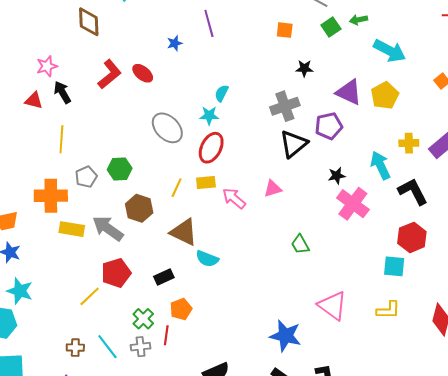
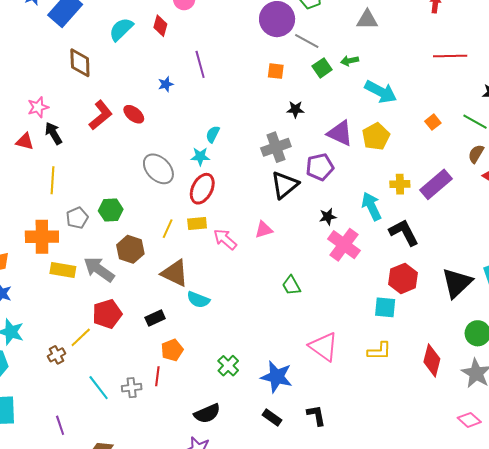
green cross: (143, 319) -> (228, 366), moved
brown cross: (75, 348) -> (57, 355), moved, turned -30

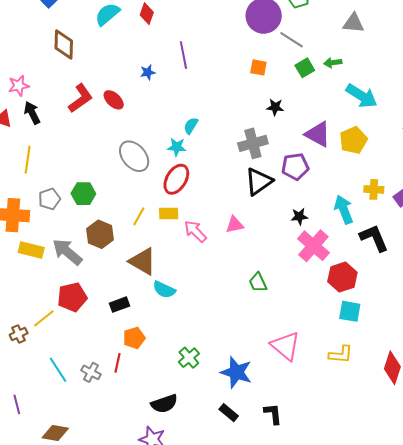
red hexagon: (403, 278) -> (342, 277), moved
gray cross: (132, 388) -> (91, 372), turned 30

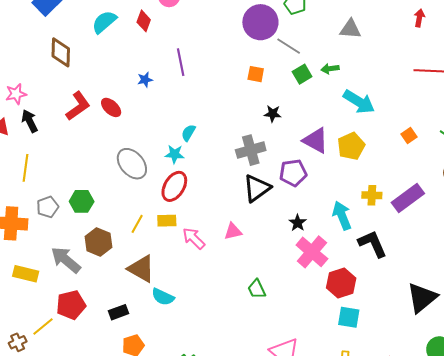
black star: (299, 216) -> (298, 223), turned -30
yellow rectangle: (31, 250) -> (26, 274), moved

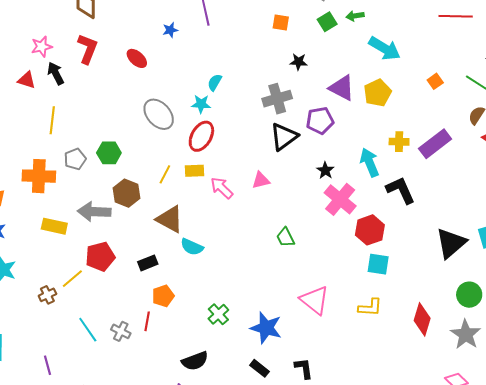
red L-shape: (78, 106) -> (88, 49), moved, turned -32
gray arrow: (66, 260) -> (94, 212), turned -36

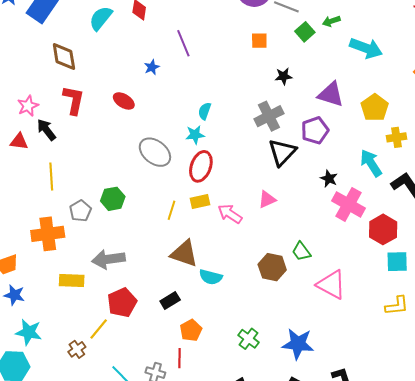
yellow pentagon: (377, 93) -> (375, 108), moved
brown hexagon: (126, 193) -> (272, 267), moved
pink triangle: (315, 300) -> (331, 285), moved

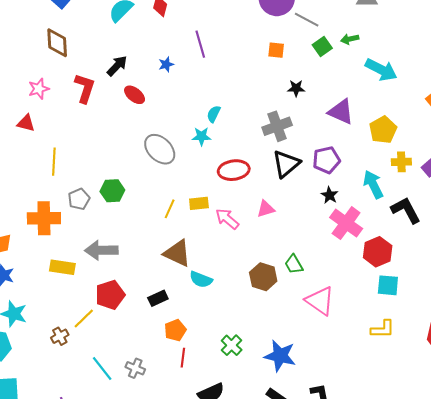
brown diamond: (64, 57) -> (57, 43), moved
black arrow: (46, 130) -> (117, 66), moved, turned 75
purple pentagon: (315, 130) -> (326, 160), moved
red ellipse: (201, 166) -> (234, 170), moved, turned 56
red line: (180, 358) -> (183, 358), moved

